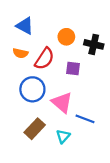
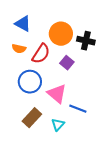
orange circle: (66, 37) -> (61, 34), size x1.5
purple square: (73, 68) -> (67, 63), turned 32

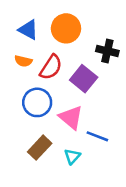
orange circle: (61, 34) -> (66, 28), moved
purple square: (67, 63) -> (84, 79), size x1.5

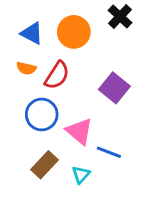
black cross: (107, 51) -> (120, 17), moved, turned 30
purple square: (84, 79) -> (114, 88), moved

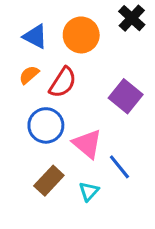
orange semicircle: (26, 68) -> (29, 75), turned 126
blue line: (109, 152) -> (119, 167), turned 30

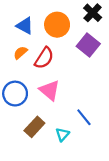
purple square: (126, 96) -> (88, 45), moved
blue circle: (46, 125) -> (15, 94), moved
pink triangle: (87, 144) -> (50, 90), moved

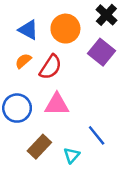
pink triangle: (50, 90) -> (57, 104), turned -40

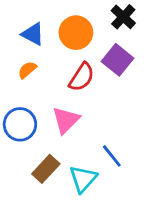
red semicircle: (51, 67) -> (82, 77), moved
pink triangle: (57, 104) -> (66, 120), turned -45
cyan triangle: (72, 155) -> (83, 179), size x1.5

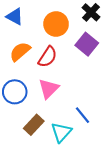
blue triangle: (33, 34) -> (15, 17), moved
orange semicircle: (27, 70) -> (20, 52), size x1.5
red semicircle: (82, 77) -> (48, 57), moved

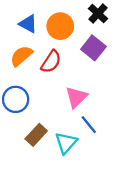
blue triangle: (15, 17) -> (28, 24), moved
pink triangle: (49, 89) -> (76, 97), moved

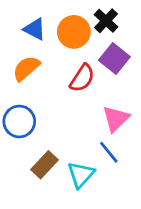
black cross: (98, 14) -> (106, 21), moved
red semicircle: (51, 62) -> (82, 78), moved
pink triangle: (76, 97) -> (116, 119), moved

